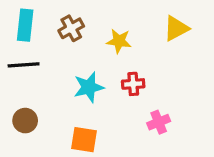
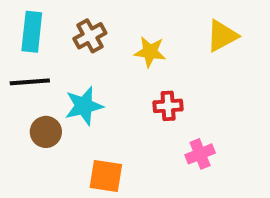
cyan star: (89, 87) -> (84, 106), moved
brown circle: (25, 121) -> (46, 132), moved

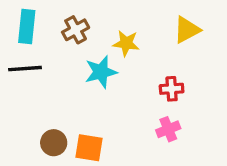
cyan star: (84, 106) -> (101, 72), moved
red cross: (168, 106) -> (172, 89), moved
brown circle: (46, 132) -> (54, 143), moved

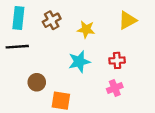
cyan star: (101, 72) -> (79, 62), moved
brown circle: (54, 143) -> (37, 82), moved

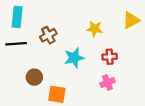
brown cross: (52, 20) -> (48, 35), moved
yellow triangle: (127, 20) -> (131, 20), moved
yellow star: (86, 29) -> (95, 29), moved

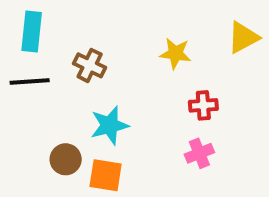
brown cross: (48, 35) -> (90, 65), turned -35
cyan star: (74, 58) -> (110, 125), moved
brown circle: (34, 77) -> (66, 159), moved

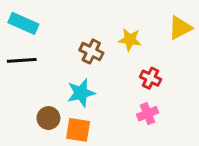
cyan rectangle: (32, 31) -> (23, 23), turned -72
brown cross: (90, 65) -> (91, 51), moved
red cross: (203, 105) -> (151, 78), turned 30

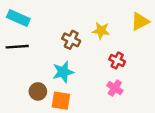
pink cross: (148, 114) -> (115, 88), turned -35

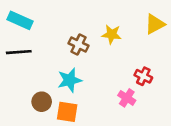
red cross: (117, 60) -> (143, 76), moved

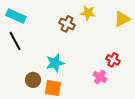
yellow star: (112, 34) -> (88, 13), moved
brown cross: (78, 44) -> (67, 24), moved
black line: (19, 52) -> (15, 41), turned 66

